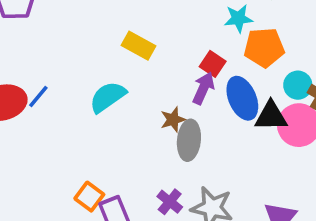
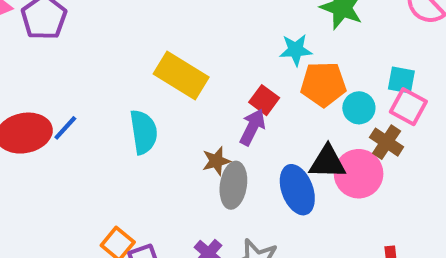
yellow rectangle: (139, 46) -> (181, 75), size x1.4
cyan circle: (298, 85) -> (359, 108), moved
cyan semicircle: (108, 97) -> (144, 132), turned 114
blue ellipse: (242, 98) -> (297, 190), moved

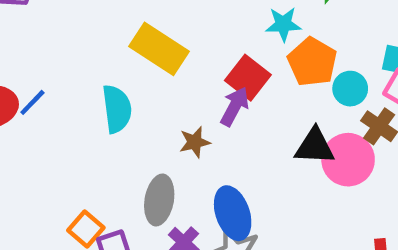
orange pentagon: (323, 84) -> (312, 62), turned 30
red square: (264, 100) -> (248, 78), size x1.4
gray ellipse: (233, 185) -> (159, 200), moved
blue ellipse: (297, 190) -> (233, 213), moved

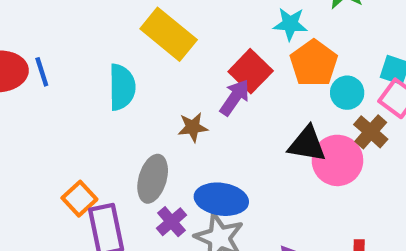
blue line: (32, 102) -> (42, 72), turned -68
blue ellipse: (233, 213) -> (221, 199), turned -69

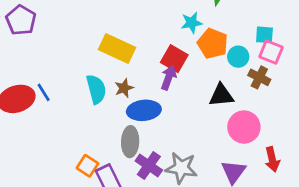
brown star: (193, 127) -> (124, 88), moved
pink circle: (337, 160) -> (244, 127), moved
blue ellipse: (221, 199) -> (144, 110), moved
purple cross: (172, 222) -> (149, 165), size x1.4

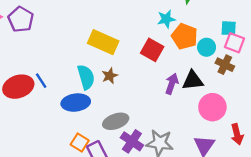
purple arrow: (169, 78) -> (172, 84), moved
blue ellipse: (144, 110) -> (76, 103), moved
gray ellipse: (130, 142) -> (116, 121), turned 70

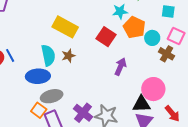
cyan square: (229, 28) -> (168, 12), moved
black triangle: (193, 80) -> (141, 104), moved
gray ellipse: (116, 121) -> (52, 96), moved
red arrow: (237, 134) -> (172, 114), turned -30

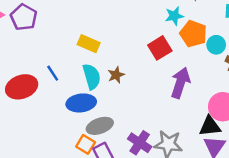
yellow rectangle: (65, 27) -> (89, 44), moved, size x0.7
red square: (106, 37) -> (160, 48), turned 30
blue line: (10, 55) -> (53, 73), moved
purple arrow: (120, 67) -> (180, 83), size x1.4

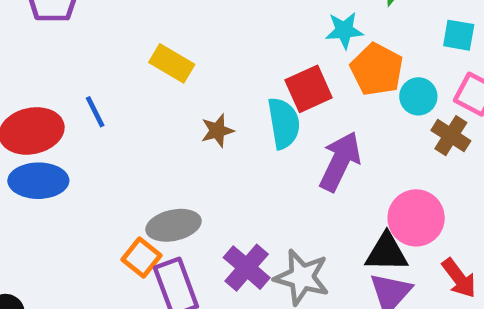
cyan semicircle: (92, 77) -> (284, 123), moved
blue ellipse: (81, 103) -> (38, 181), moved

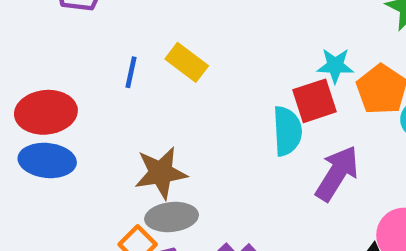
cyan star: (344, 30) -> (335, 66), moved
blue line: (95, 112) -> (131, 72), moved, turned 32
brown star: (217, 131) -> (161, 173), moved, size x1.6

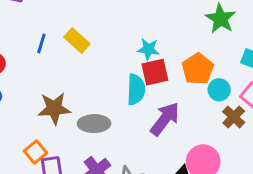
cyan star: (335, 66) -> (148, 49), moved
gray ellipse: (172, 217) -> (94, 124), moved

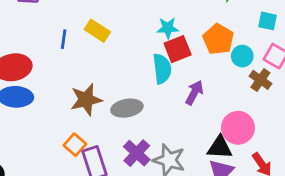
purple arrow: (165, 119) -> (194, 93), size x0.7

